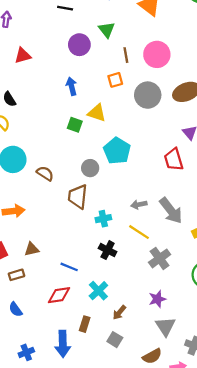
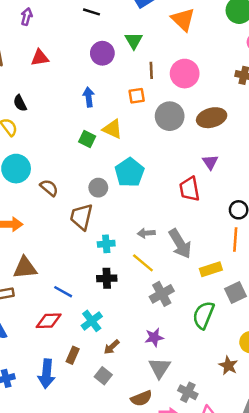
brown triangle: (32, 249) -> (25, 268), size x1.5
black cross: (108, 250) -> (107, 278), turned -36

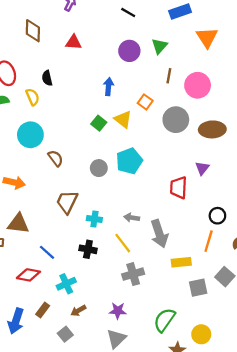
orange square: (137, 96) -> (145, 102), moved, turned 32
brown trapezoid: (81, 217) -> (67, 202), moved
green semicircle: (203, 315) -> (164, 320), moved

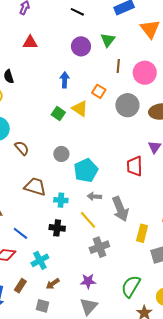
cyan pentagon: (129, 161) -> (86, 170), moved
brown trapezoid: (67, 202) -> (35, 187), turned 85
yellow rectangle: (181, 262) -> (142, 233), turned -66
gray square: (65, 334) -> (42, 306), turned -32

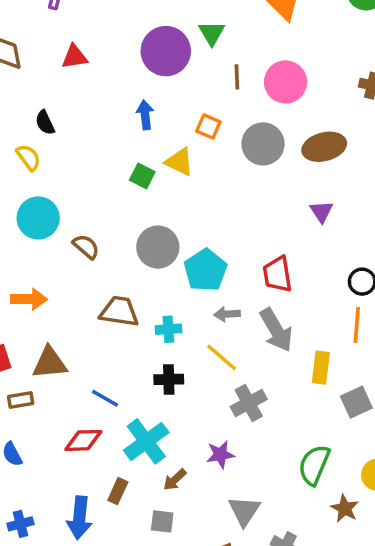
purple circle: (81, 46) -> (166, 51), size x1.4
gray circle: (61, 154) -> (158, 247), size x1.5
red trapezoid: (135, 166) -> (277, 274), moved
cyan cross: (40, 260) -> (146, 441), size x1.4
purple star: (88, 281) -> (220, 454), moved

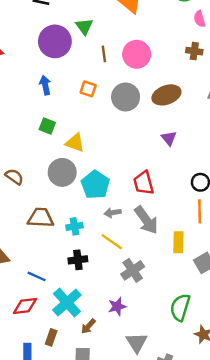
yellow triangle: (179, 162) -> (75, 143), moved

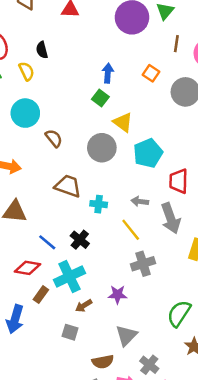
blue arrow: (45, 85) -> (108, 73), moved
cyan pentagon: (95, 185) -> (148, 153), moved
black cross: (78, 260) -> (80, 240), moved, turned 30
brown rectangle: (51, 337) -> (41, 295), moved

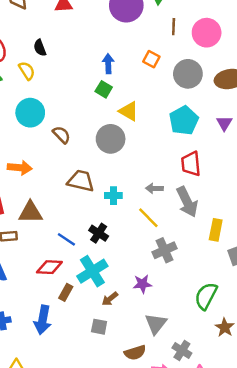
cyan pentagon: (148, 153) -> (184, 120), moved

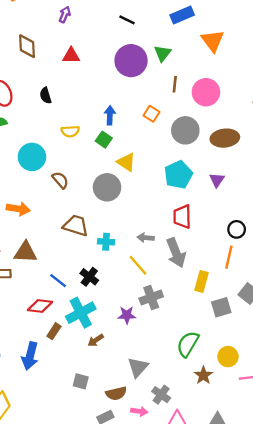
yellow semicircle: (27, 71) -> (70, 131), moved, turned 114
purple star: (142, 284) -> (127, 315), moved
gray square: (99, 327) -> (81, 381), moved

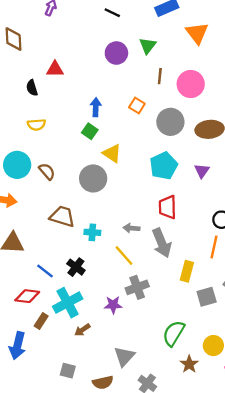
red triangle: (71, 56) -> (55, 69), moved
purple circle: (131, 61) -> (116, 53), size x0.7
yellow semicircle: (70, 131) -> (36, 125), moved
cyan circle: (32, 157) -> (17, 165), moved

